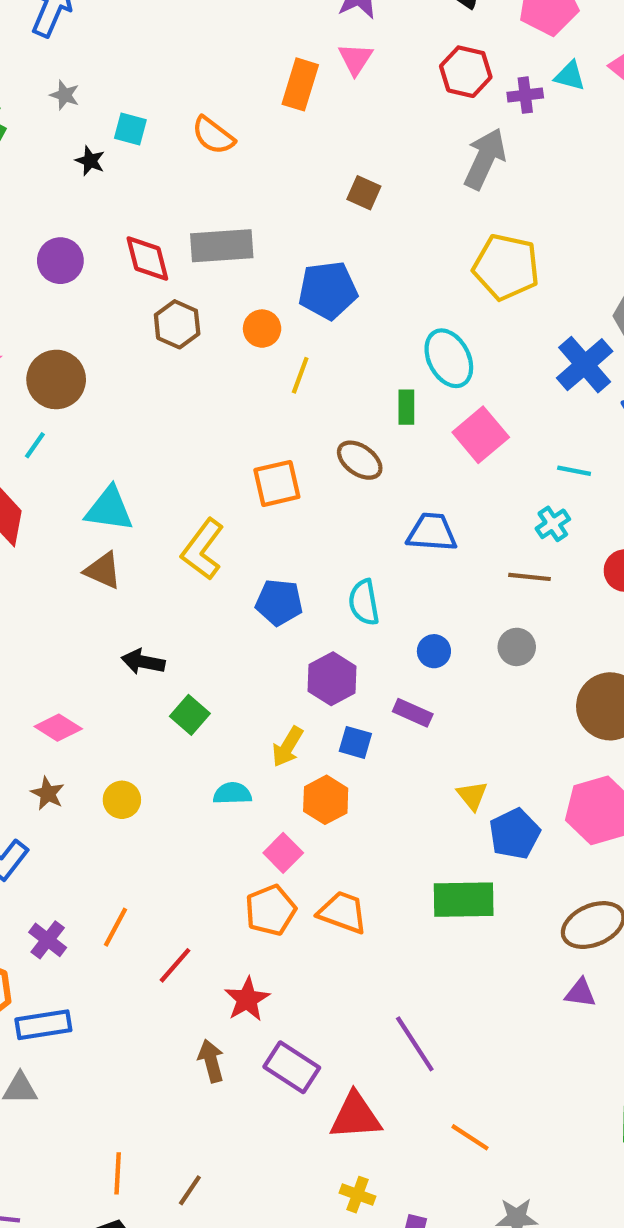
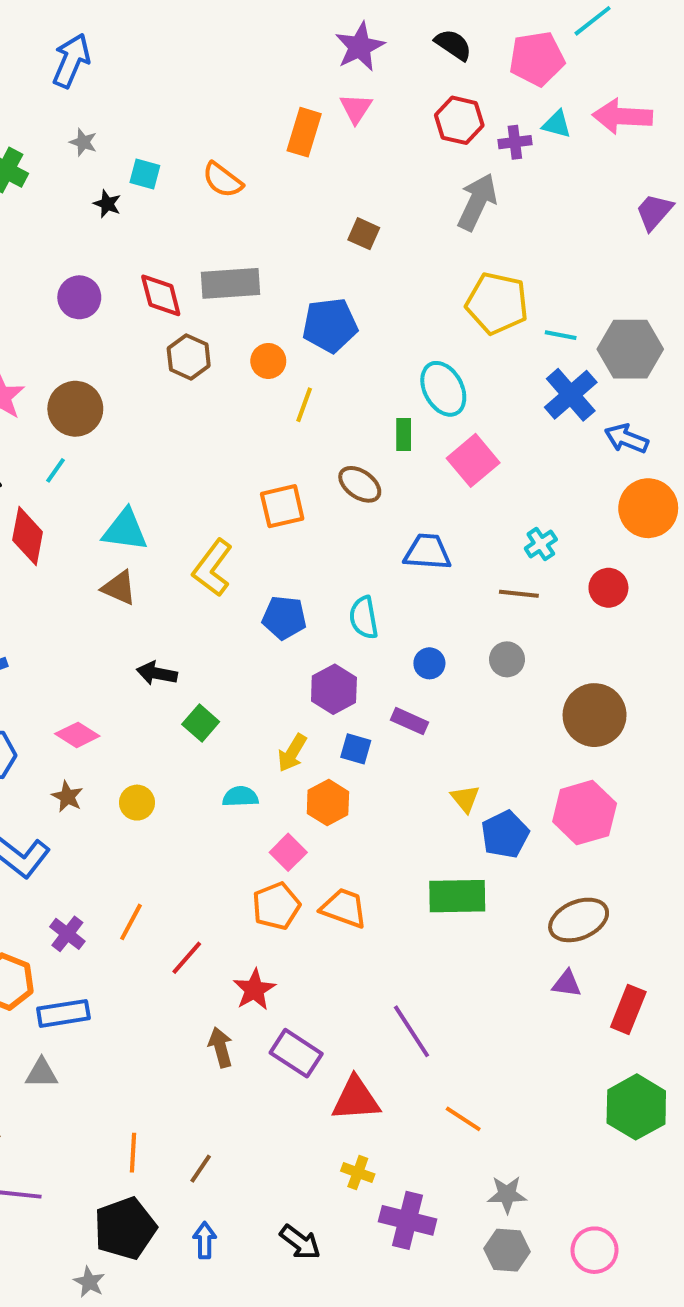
cyan line: (574, 471) -> (561, 335), moved

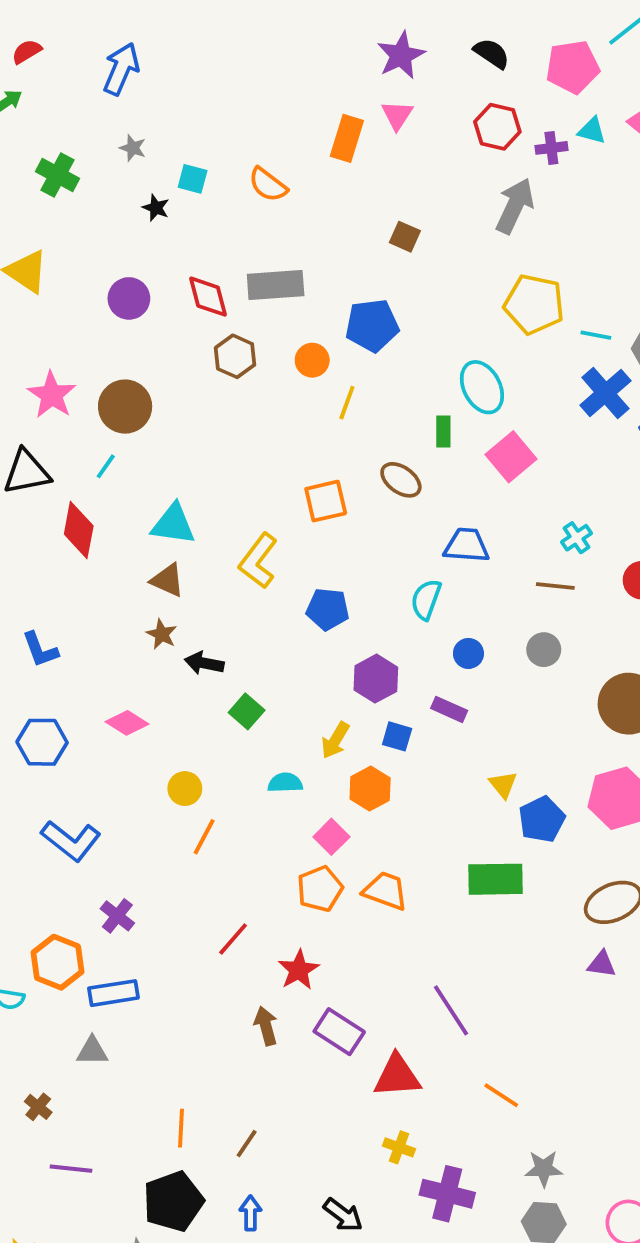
cyan semicircle: (364, 618) -> (426, 599), moved, turned 30
brown star: (67, 797) -> (162, 634), moved
orange line: (131, 922) -> (204, 837), moved

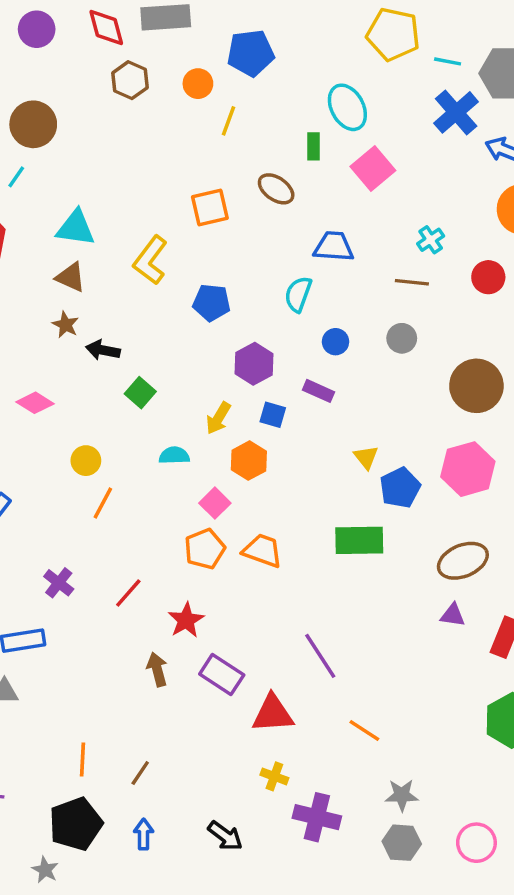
purple cross: (117, 916) -> (59, 583), moved

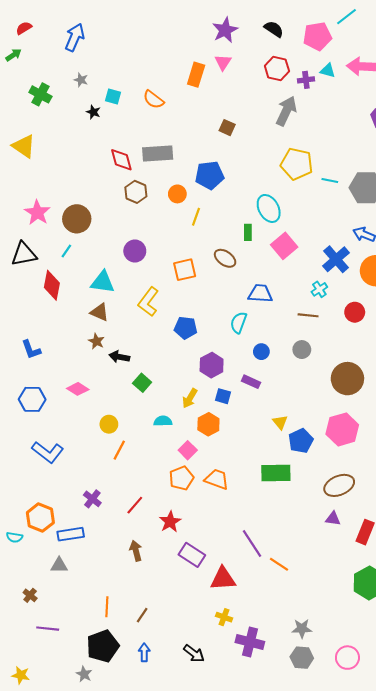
purple circle: (37, 29) -> (135, 251), moved
blue cross: (456, 112) -> (336, 259), moved
brown arrow: (157, 669) -> (136, 551), moved
orange line: (364, 731) -> (279, 564), moved

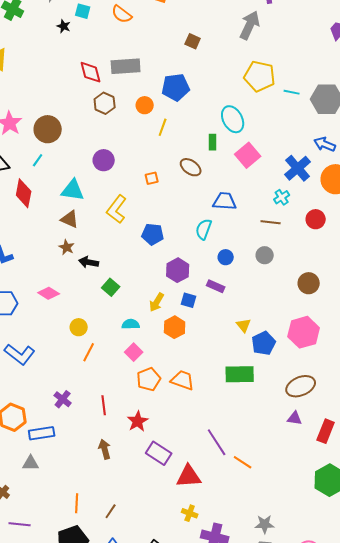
orange square: (185, 270) -> (152, 178), size x0.6
brown circle: (347, 379) -> (309, 283), size x0.7
pink square: (188, 450) -> (134, 352), moved
red line: (135, 505) -> (104, 405), turned -48

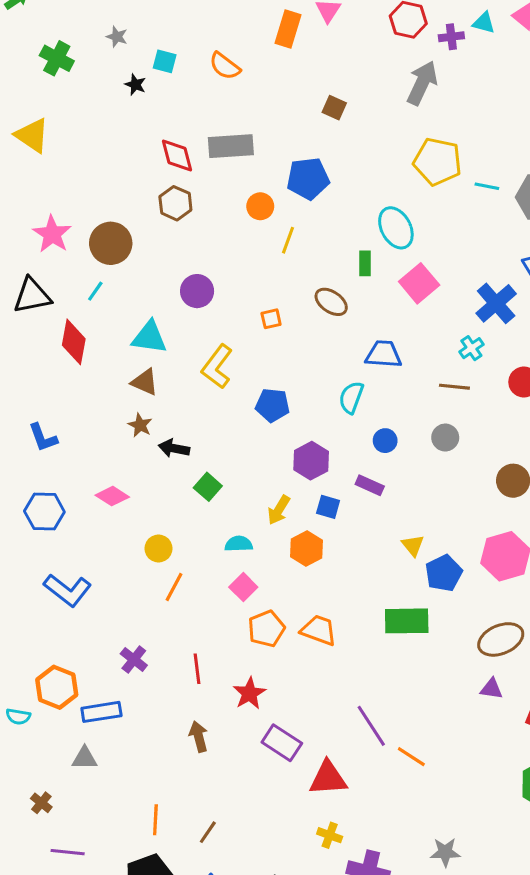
brown hexagon: (105, 103) -> (175, 203), moved

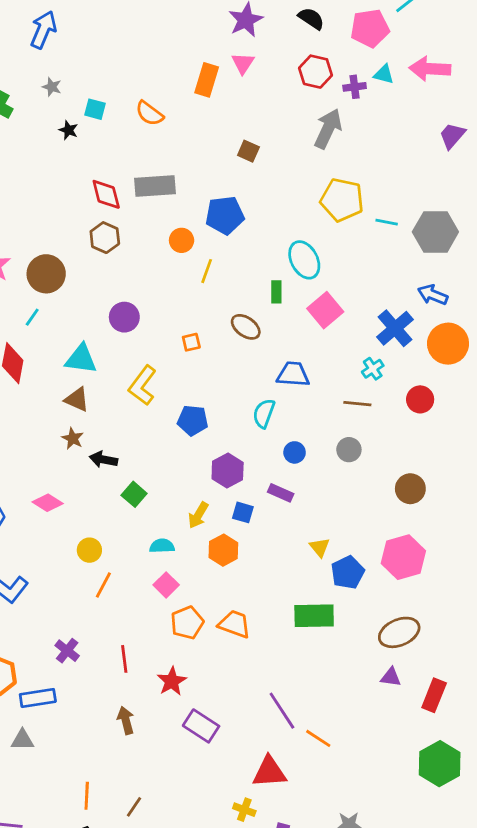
red triangle: (328, 778) -> (269, 772), moved

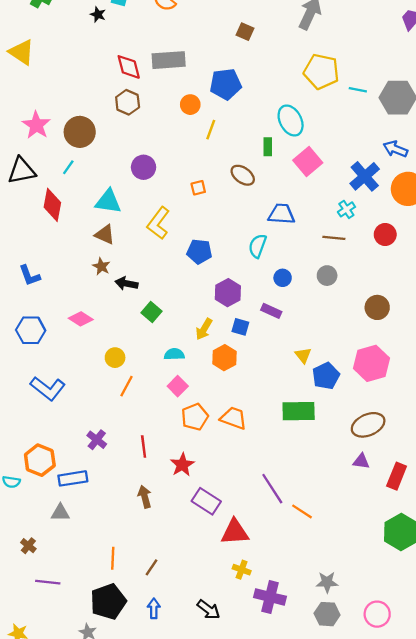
red triangle: (269, 772) -> (235, 532), moved

